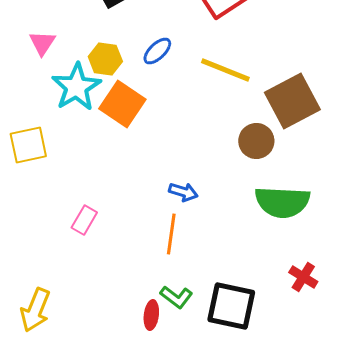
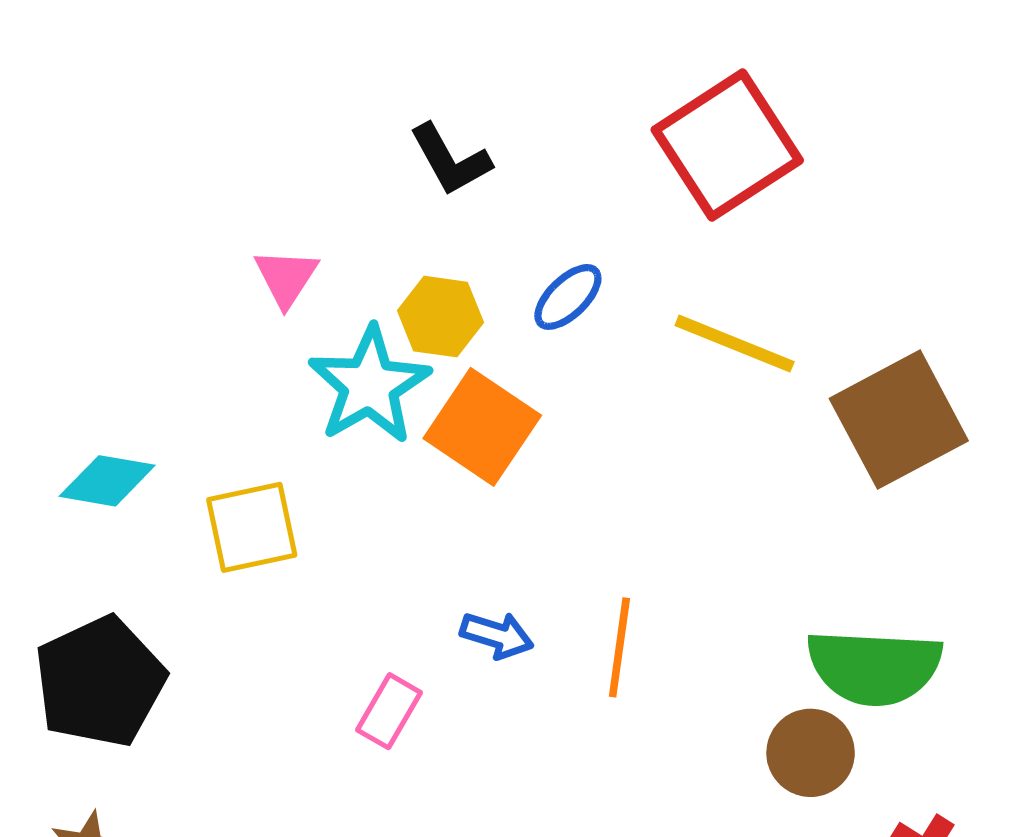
brown circle: (256, 141) -> (811, 753), moved
blue arrow: (183, 192) -> (497, 635), moved
orange line: (171, 234) -> (619, 647), moved

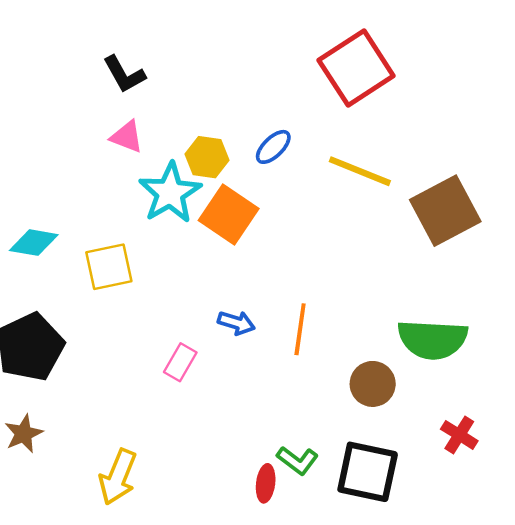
black L-shape: (450, 160) -> (124, 74), moved
pink triangle: (286, 277) -> (127, 137), turned -42
brown circle: (811, 753) -> (373, 384), moved

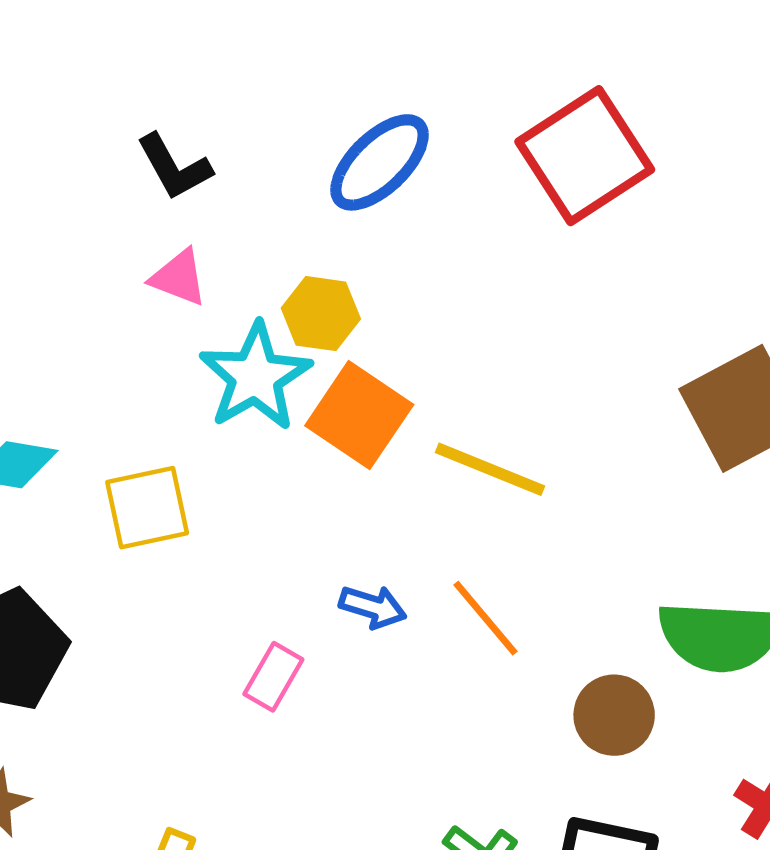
blue ellipse: (273, 147) -> (379, 162), moved, size x1.6
yellow line: (360, 171) -> (490, 469), moved
orange line: (300, 329) -> (486, 618), turned -48

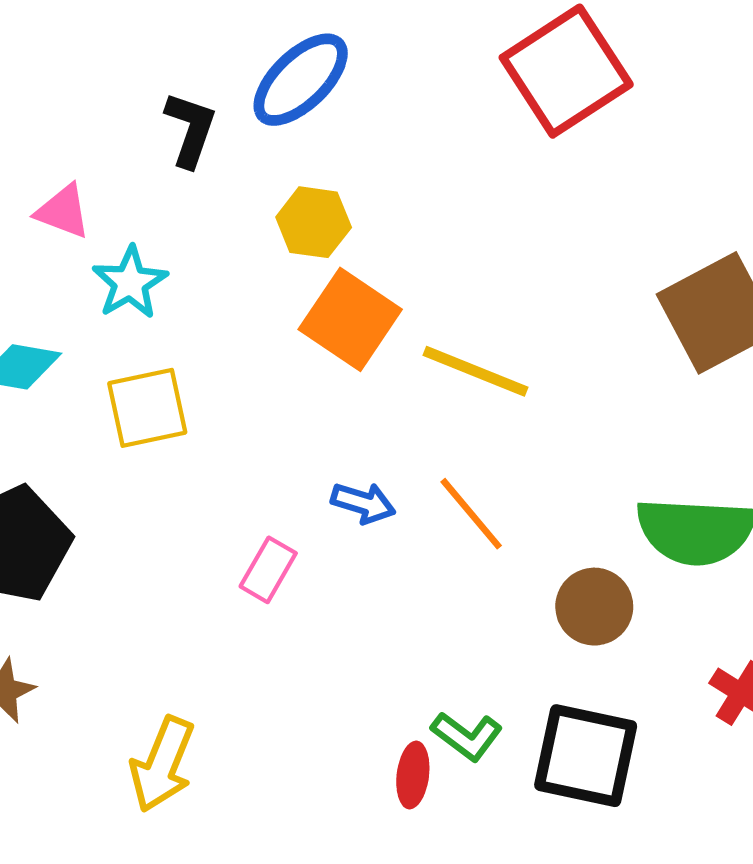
blue ellipse: (379, 162) -> (301, 80), moved
black L-shape: (174, 167) -> (190, 129), moved, turned -132
pink triangle: (179, 277) -> (63, 211), moved
cyan star: (255, 377) -> (130, 283), moved, size x0.7

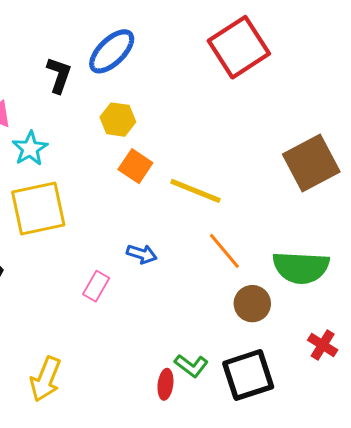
orange square: (350, 319) -> (135, 166), size x0.7
yellow square: (147, 408) -> (38, 208), size x1.4
orange line: (471, 514) -> (224, 251), moved
black square: (586, 756) -> (248, 375), turned -30

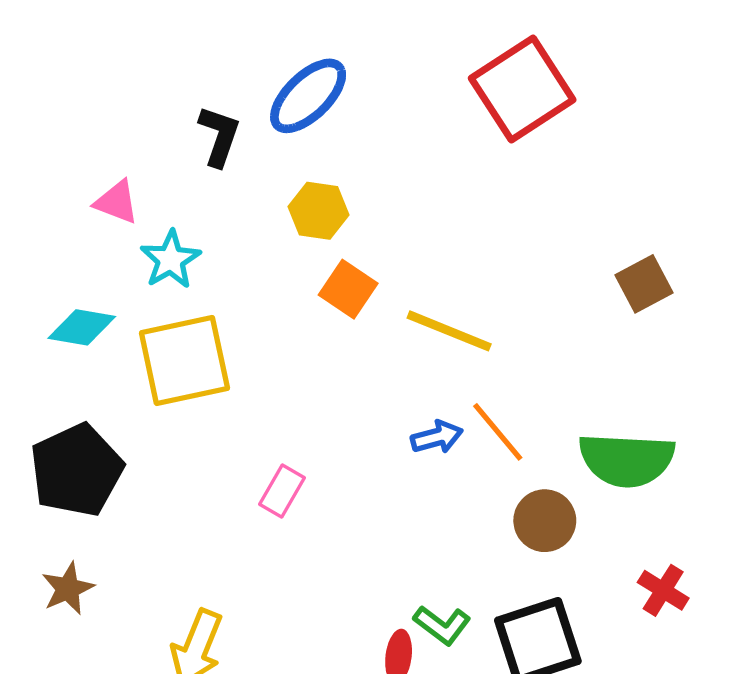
brown square: (311, 163) -> (644, 284), size x0.6
blue arrow: (142, 254) -> (437, 437), moved, turned -32

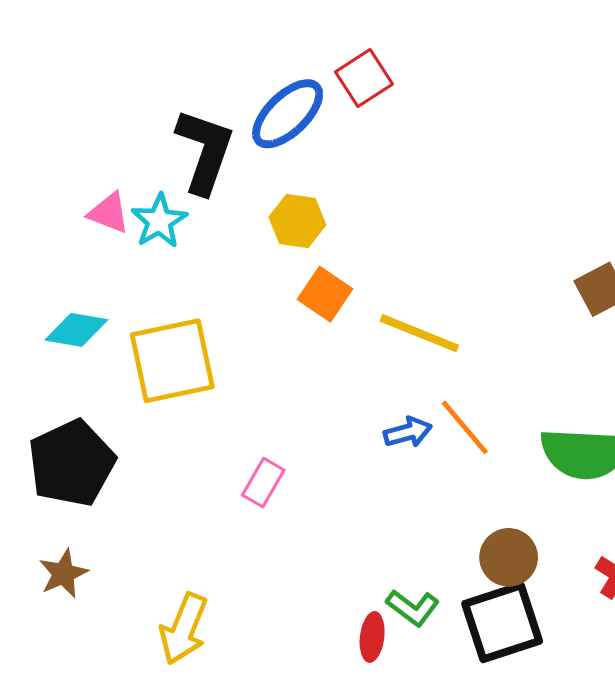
red square: (522, 89) -> (364, 78), moved, size x0.6
black L-shape: (219, 136) -> (205, 151), size x1.5
cyan star: (171, 260) -> (159, 221), moved
brown circle: (545, 521) -> (509, 557), moved

